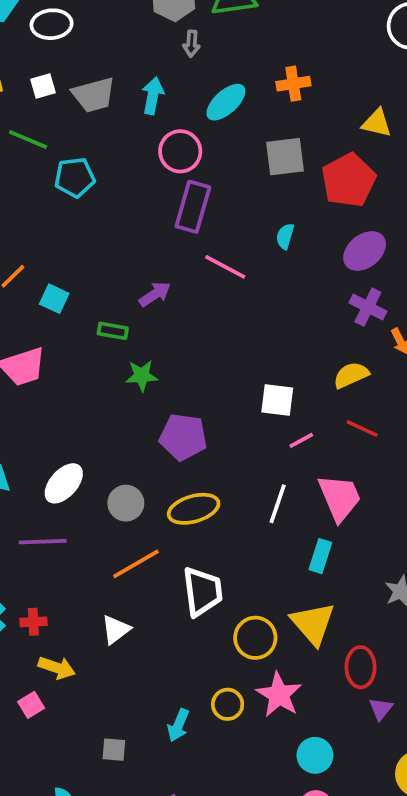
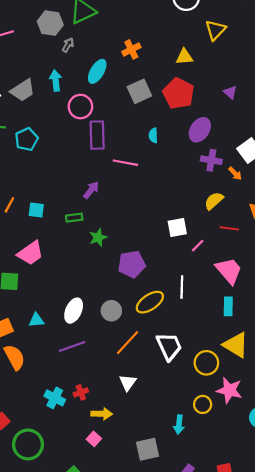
gray arrow: (191, 44) -> (68, 45), turned -136
white line: (278, 504) -> (182, 287), moved
gray square: (114, 750) -> (148, 449), size x1.6

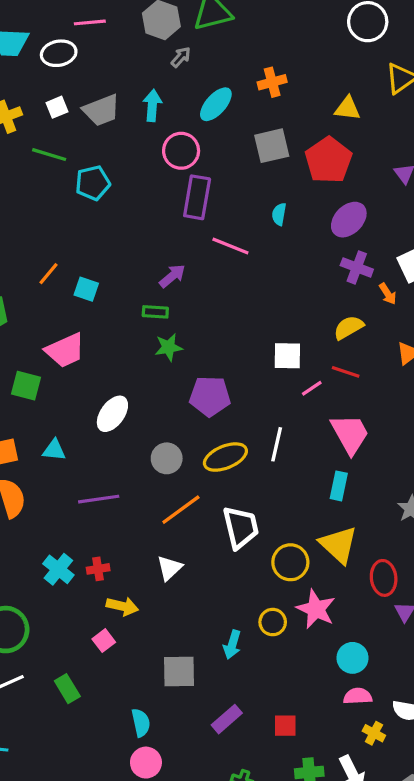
green rectangle: (74, 218) -> (155, 312), moved
red line: (229, 228) -> (346, 372), moved
white ellipse: (74, 311) -> (112, 414), moved

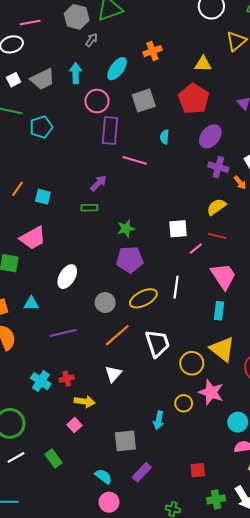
gray square: (272, 146) -> (144, 101), moved
green star: (169, 347) -> (126, 229), moved
purple rectangle: (227, 719) -> (142, 472), moved
cyan semicircle: (141, 723) -> (103, 476), turned -36

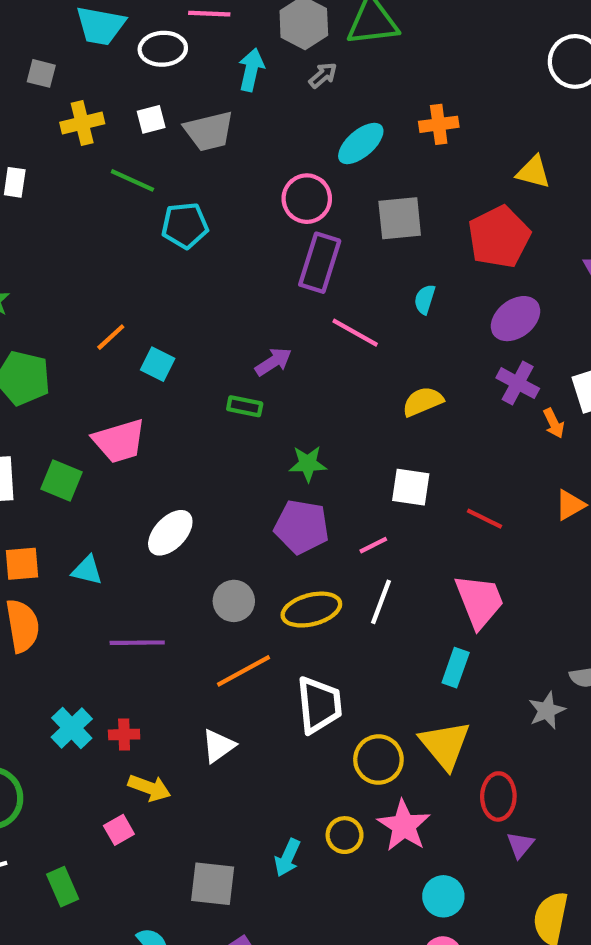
cyan arrow: (76, 73) -> (251, 70), moved
yellow semicircle: (216, 207) -> (423, 402), moved
pink line: (196, 249) -> (373, 545), moved

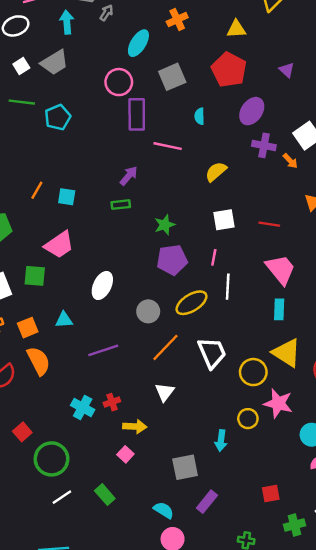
pink line: (373, 545) -> (214, 257), turned -35

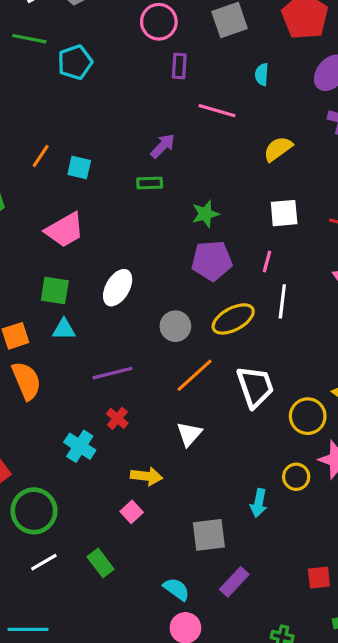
purple rectangle: (137, 114) -> (179, 66), size x0.6
green square: (35, 276) -> (55, 290), moved
red cross: (112, 402) -> (117, 418), moved, turned -35

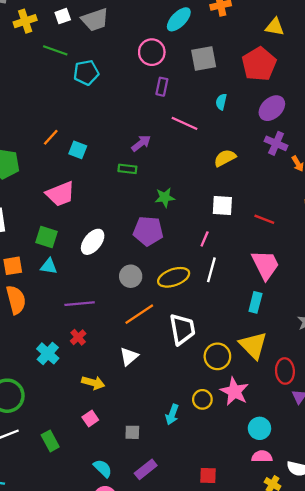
purple pentagon: (212, 261) -> (148, 231), moved
pink square: (132, 512) -> (90, 419), moved
gray square: (209, 535) -> (132, 432), size x0.6

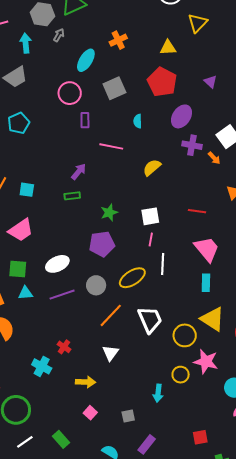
white square: (222, 205) -> (150, 216), moved
white ellipse: (93, 242) -> (57, 264), turned 40
purple line: (80, 304) -> (62, 295), moved

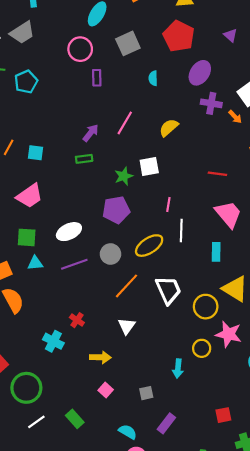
pink line: (111, 146) -> (125, 123), moved, turned -70
white square: (150, 216) -> (149, 167), moved
cyan rectangle: (206, 283) -> (216, 252), moved

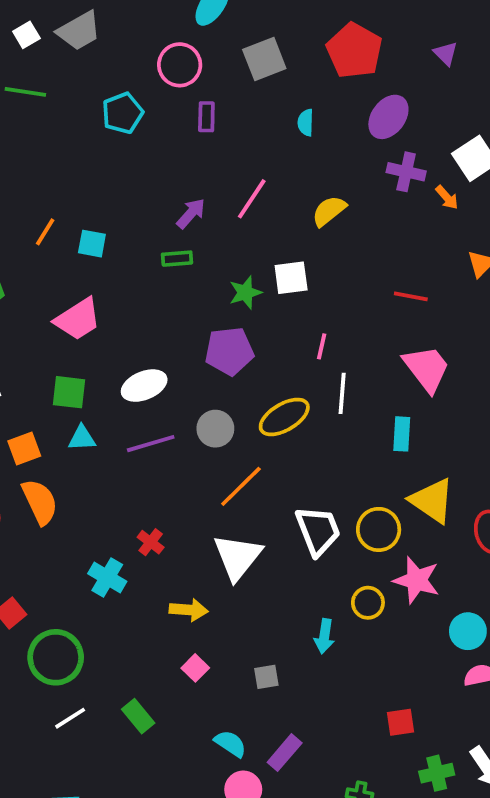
cyan pentagon: (26, 82) -> (123, 113), moved
white trapezoid: (168, 290) -> (318, 531), moved
white triangle: (127, 326) -> (238, 557), size x1.6
purple rectangle: (166, 423) -> (285, 753), moved

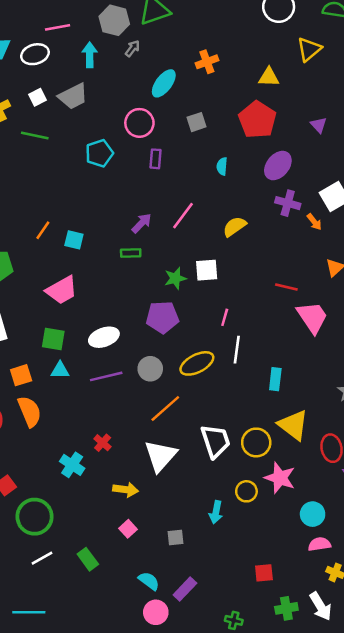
gray square: (264, 59) -> (197, 122), size x0.7
pink trapezoid: (427, 369) -> (312, 317), moved

